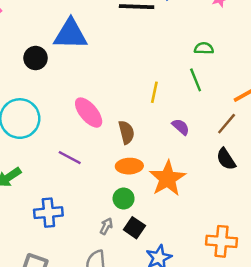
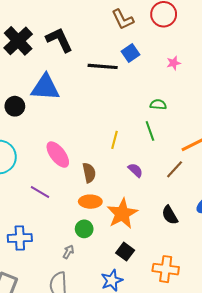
black semicircle: (226, 159) -> (170, 215), moved
black square: (134, 228) -> (125, 252), moved

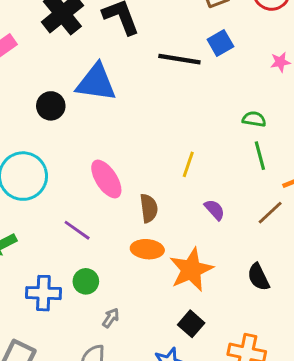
green line: (150, 131) -> (260, 156), moved
green circle: (84, 229) -> (86, 281), moved

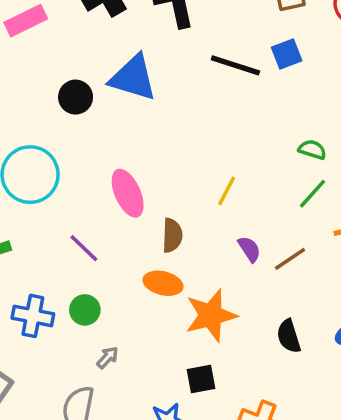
green line: (260, 156) -> (313, 194), turned 48
brown line: (270, 213) -> (290, 259), moved
black square: (191, 324) -> (201, 379), turned 30

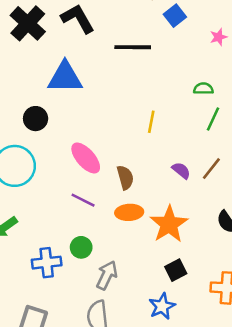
blue square: (287, 54) -> (175, 16), moved
black circle: (76, 97) -> (36, 119), moved
yellow line: (227, 191) -> (151, 122), moved
purple line: (84, 248) -> (83, 200), moved
gray arrow: (107, 357) -> (107, 275), size x1.6

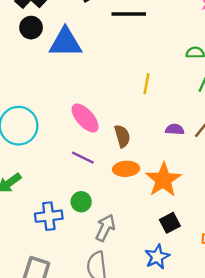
black circle: (36, 119) -> (31, 28), moved
purple semicircle: (181, 170) -> (175, 129), turned -36

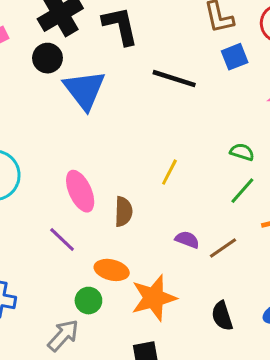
blue triangle: (65, 43) -> (84, 90), turned 36
brown semicircle: (122, 136) -> (123, 212), moved
green circle: (81, 202) -> (88, 301), moved

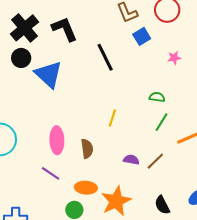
black line: (174, 79) -> (105, 57), turned 56
pink ellipse: (80, 191) -> (57, 140), turned 32

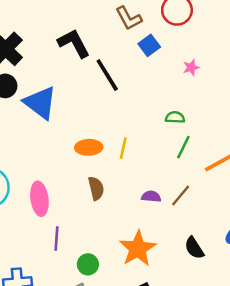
black L-shape: (65, 29) -> (74, 43), moved
pink ellipse: (57, 140) -> (39, 199), moved
purple line: (51, 173) -> (57, 239), moved, turned 66
orange ellipse: (86, 188) -> (89, 147), moved

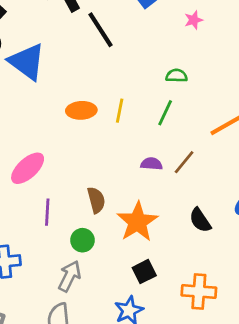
green line: (183, 147) -> (165, 113), moved
brown semicircle: (96, 188) -> (96, 200), moved
pink ellipse: (39, 199) -> (28, 168), turned 56

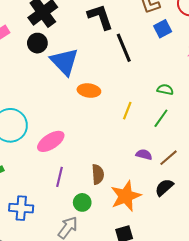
green semicircle: (176, 76) -> (165, 90), moved
orange ellipse: (81, 110) -> (89, 91), moved
black semicircle: (200, 220) -> (164, 187), moved, turned 72

